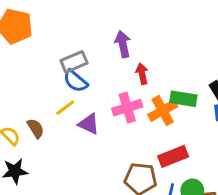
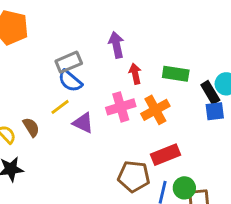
green rectangle: (183, 99) -> (176, 74), moved

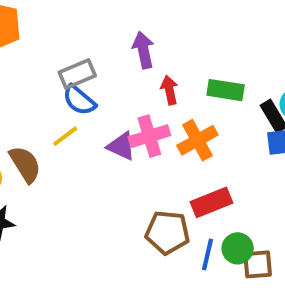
purple triangle: (83, 123) -> (121, 146), moved
brown semicircle: (31, 127) -> (25, 164), size x1.4

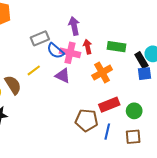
blue semicircle: (79, 100) -> (55, 51), moved
pink cross: (149, 136) -> (70, 53), moved, turned 30
green circle: (238, 248) -> (134, 111), moved

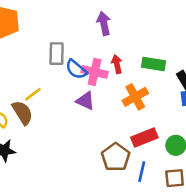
purple arrow: (74, 26) -> (104, 23), moved
gray rectangle: (40, 38) -> (57, 54), turned -66
yellow line: (34, 70) -> (33, 94), moved
brown pentagon: (87, 120) -> (116, 157), turned 30

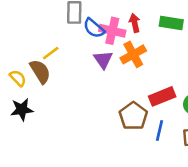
orange cross: (135, 97) -> (133, 54), moved
purple triangle: (85, 101) -> (103, 60), turned 30

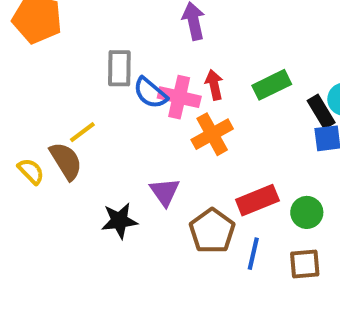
green rectangle: (171, 23) -> (272, 85), turned -35
purple triangle: (103, 60) -> (165, 192), moved
black star: (22, 110) -> (119, 221), moved

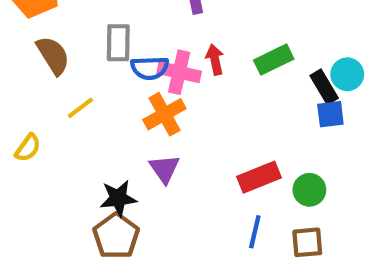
blue semicircle: (150, 93) -> (150, 68), turned -42
orange cross: (212, 134) -> (164, 114), moved
brown semicircle: (66, 161) -> (53, 55), moved
yellow semicircle: (31, 171) -> (28, 148), turned 80
brown pentagon: (212, 231) -> (116, 236), moved

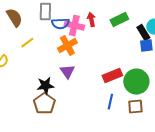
green circle: (309, 190) -> (136, 82), size x1.6

